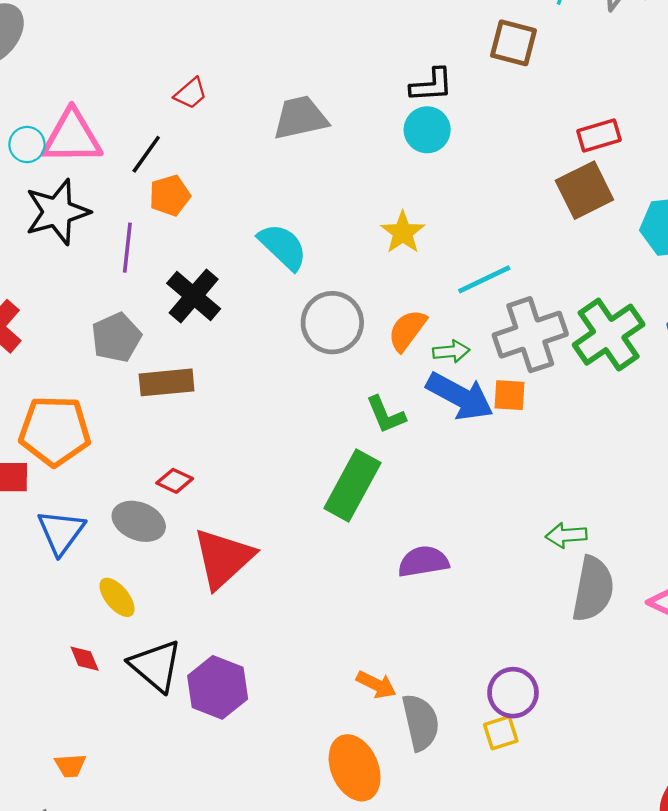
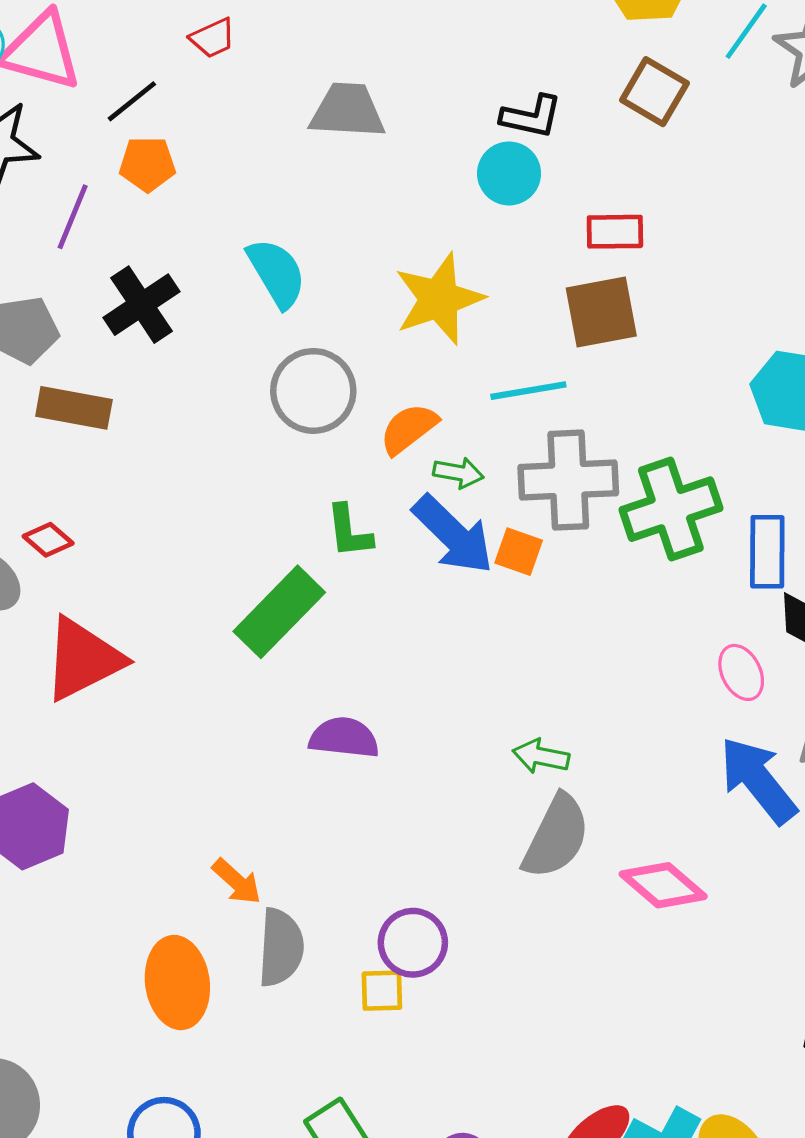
red rectangle: (599, 135) -> (615, 232), moved
brown square: (584, 190) -> (601, 312), moved
yellow star: (403, 232) -> (439, 299), size x1.5

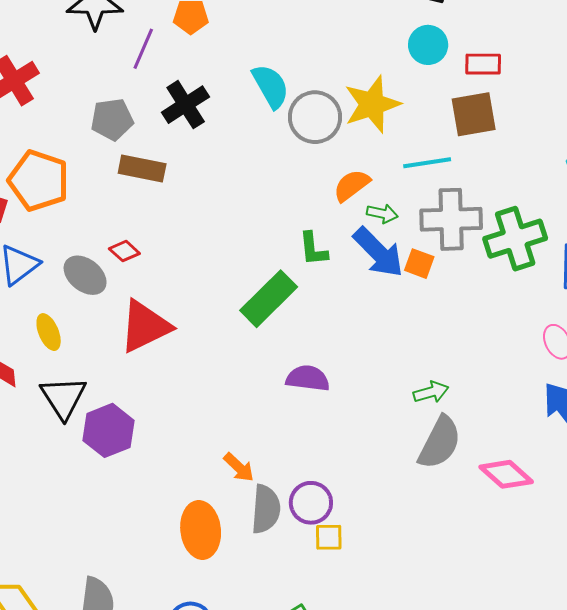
cyan circle: (509, 173) -> (428, 45), moved
gray circle: (313, 391) -> (315, 117), moved
green arrow: (541, 756) -> (431, 392), turned 152
purple circle: (413, 943) -> (311, 503), moved

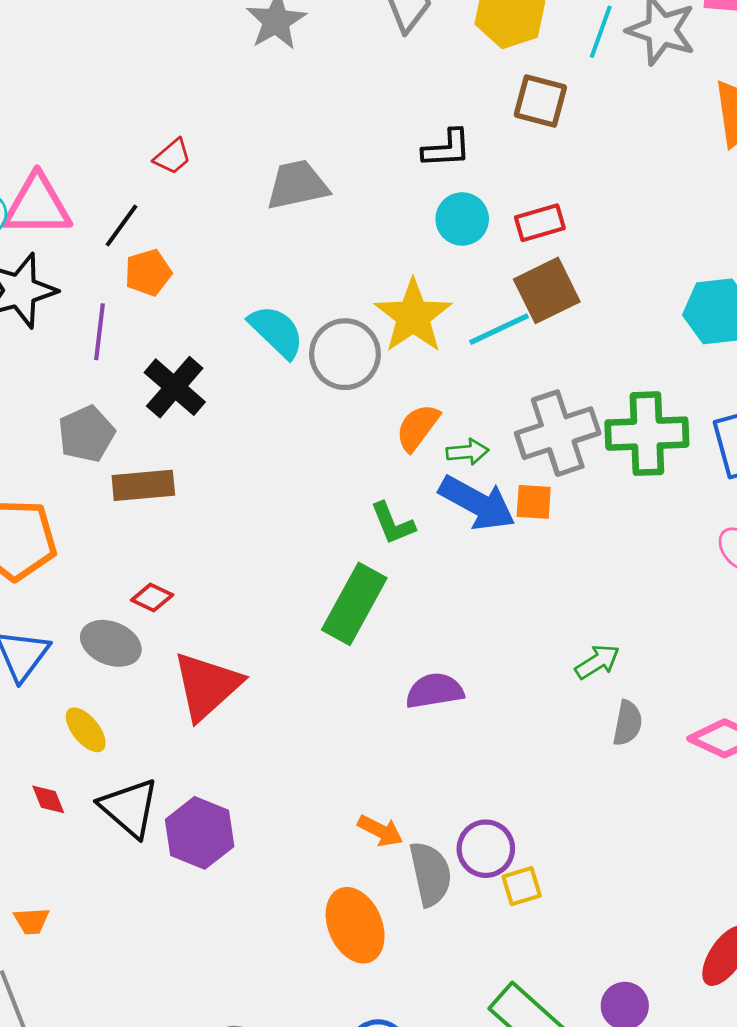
cyan line: (427, 163) -> (499, 329), moved
green cross: (515, 239) -> (647, 434), turned 32
gray semicircle: (440, 443) -> (628, 723), size x0.6

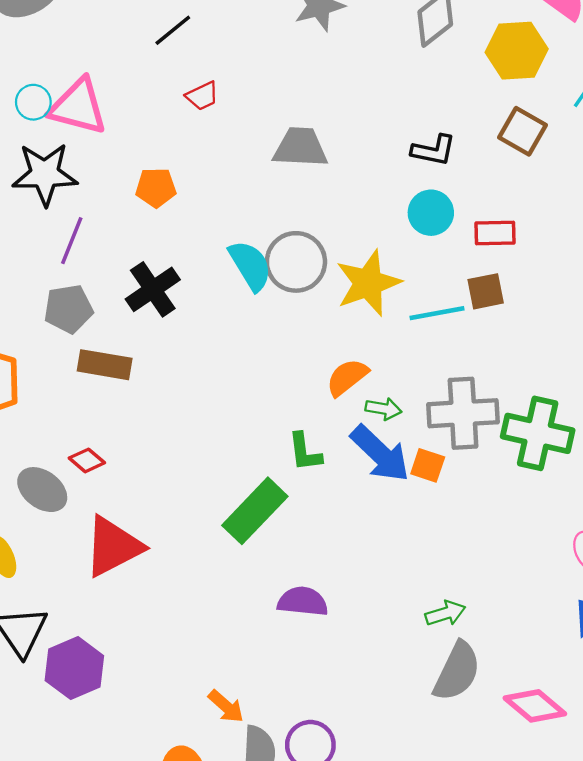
black line: (122, 226) -> (173, 30), moved
brown square: (547, 290) -> (486, 291), size x0.7
purple line: (100, 332) -> (72, 241), moved
gray circle: (345, 354) -> (296, 262), moved
gray semicircle: (628, 723) -> (457, 671), size x1.6

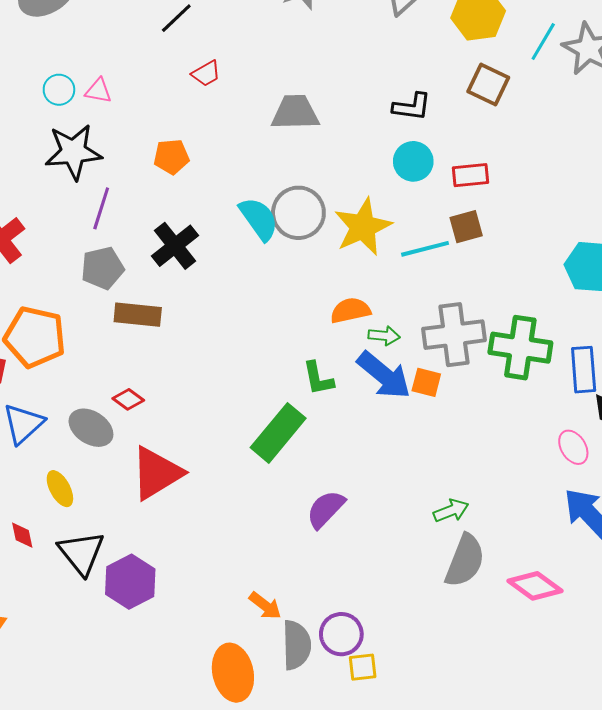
pink triangle: (78, 107) -> (98, 91), size x0.5
orange semicircle: (347, 377) -> (350, 310), turned 30
purple semicircle: (303, 601) -> (326, 509), turned -48

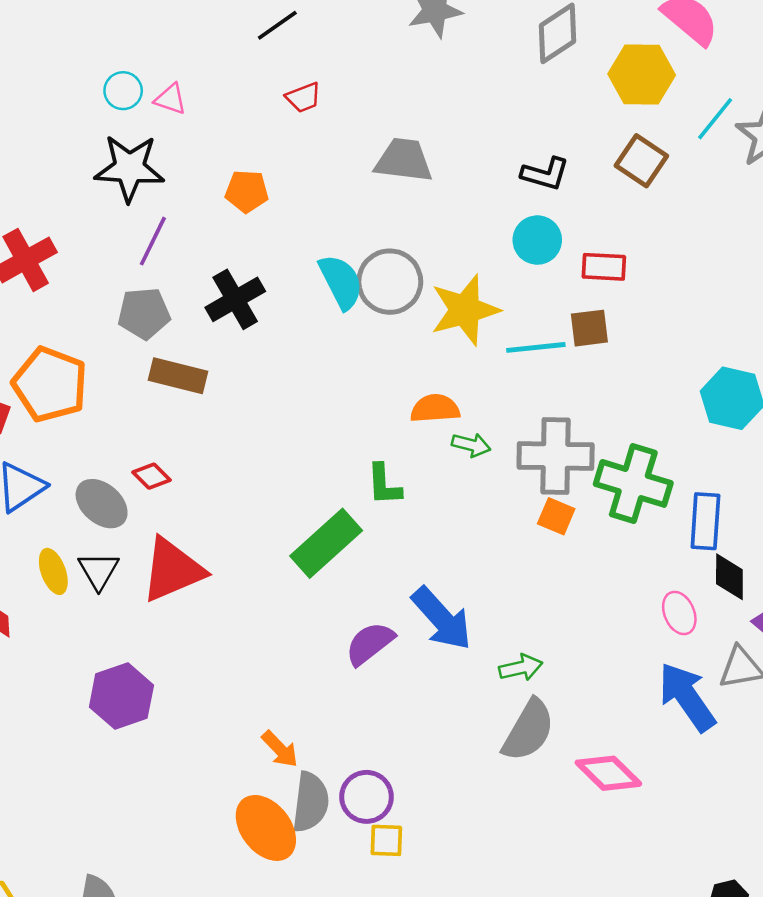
blue arrow: (384, 375) -> (442, 619), moved
orange square: (426, 382) -> (556, 516), moved
black triangle: (81, 553) -> (99, 571), moved, size x0.7
orange ellipse: (233, 673) -> (266, 828), moved, turned -34

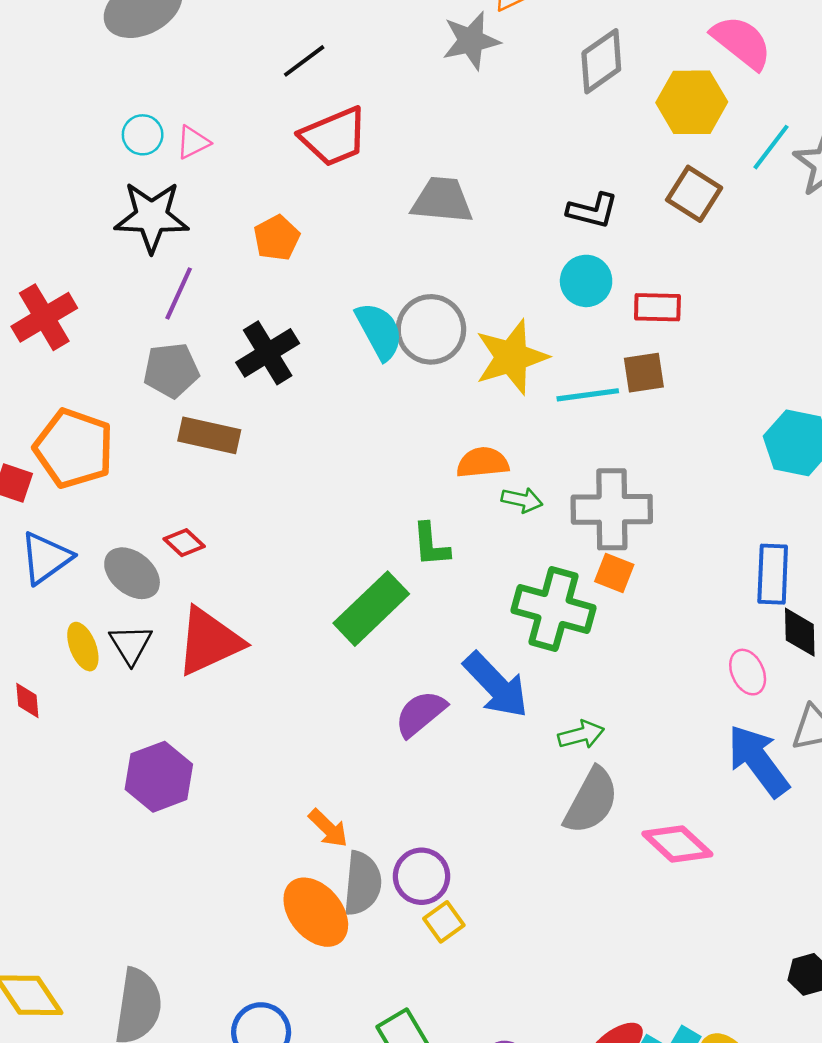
red trapezoid: (303, 97) -> (334, 137), size x1.8
pink triangle: (170, 99) -> (193, 142), turned -44
orange pentagon: (247, 191) -> (277, 238), turned -30
green cross: (633, 483) -> (553, 609), moved
yellow square: (386, 840) -> (444, 922), turned -36

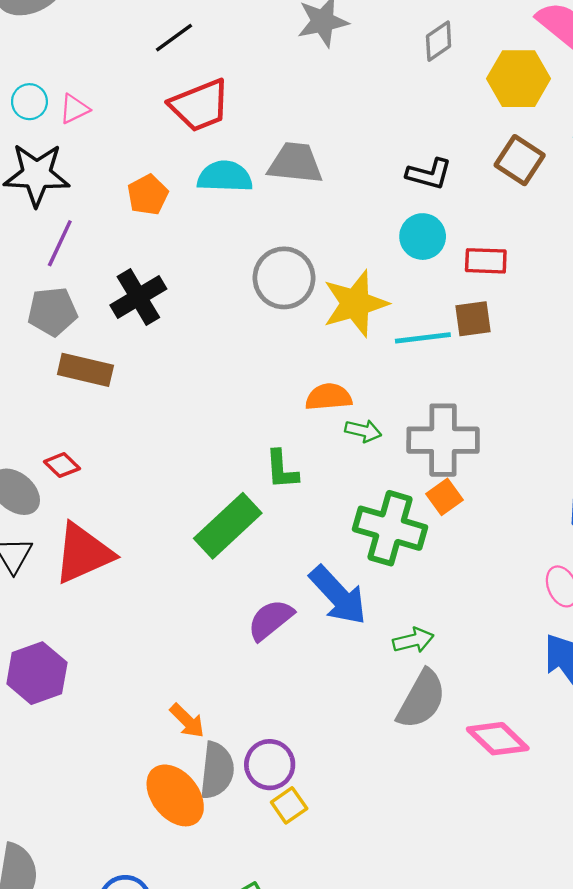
gray diamond: (601, 61) -> (439, 41), size x0.7
cyan semicircle: (379, 331) -> (225, 177), moved, turned -60
orange square: (614, 573) -> (445, 497), turned 32

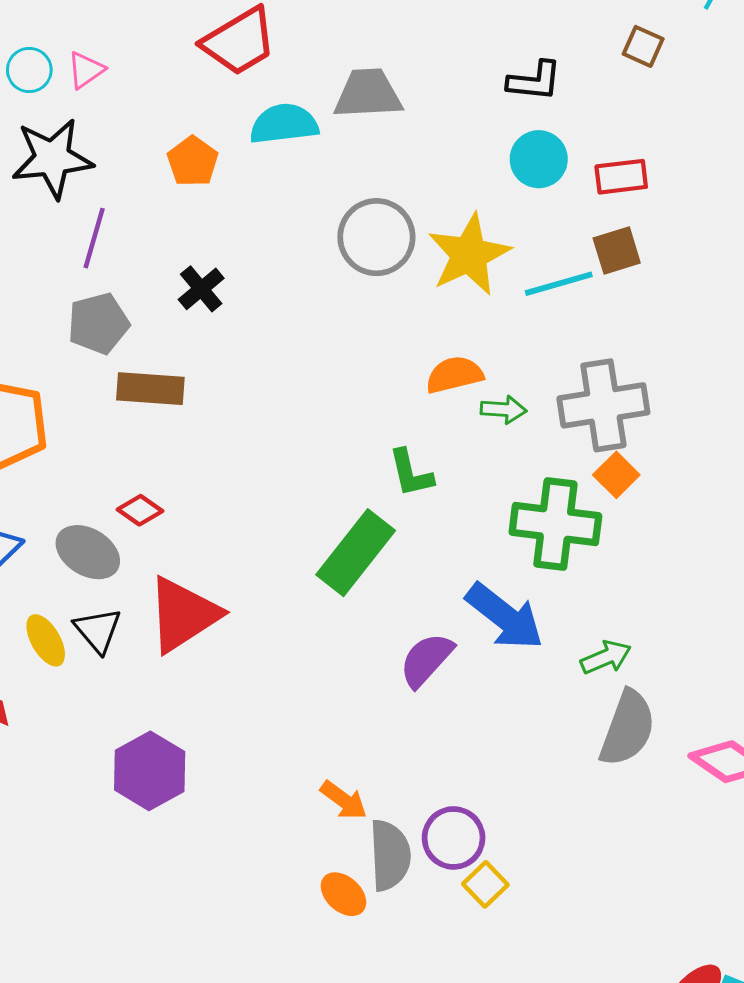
brown square: (520, 160) -> (643, 46), size x0.7
black cross: (138, 297) -> (201, 289), size x0.7
orange ellipse: (175, 795) -> (343, 894), size x0.6

